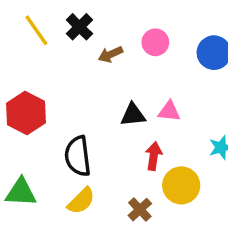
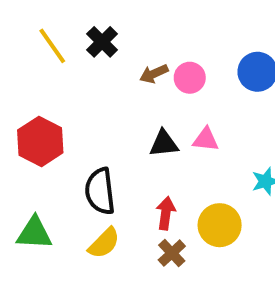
pink circle: (155, 42) -> (190, 78), moved
brown arrow: (111, 54) -> (154, 74), moved
red arrow: (154, 156) -> (166, 213), moved

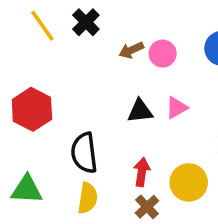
pink triangle: (206, 139) -> (177, 108), turned -35
yellow semicircle: (104, 243) -> (88, 198), turned -36

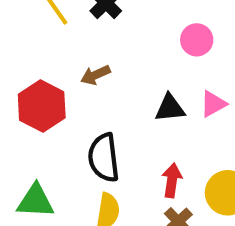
brown arrow: (131, 50) -> (95, 75), moved

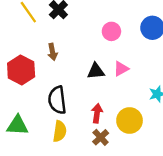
brown arrow: (95, 75) -> (52, 52), turned -77

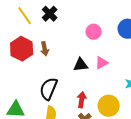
red hexagon: (21, 70) -> (22, 49), moved
black semicircle: (57, 100) -> (49, 89), turned 30

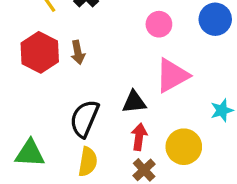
pink triangle: (102, 63) -> (172, 76), size x1.6
black triangle: (81, 65) -> (134, 102), moved

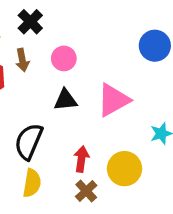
pink circle: (159, 24) -> (64, 58), moved
brown arrow: (78, 52) -> (22, 60), moved
black triangle: (134, 102) -> (65, 100), moved

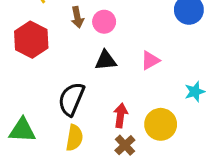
brown arrow: (22, 60) -> (77, 17), moved
pink triangle: (113, 100) -> (150, 60), size x0.6

